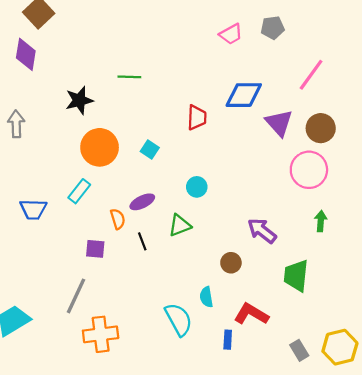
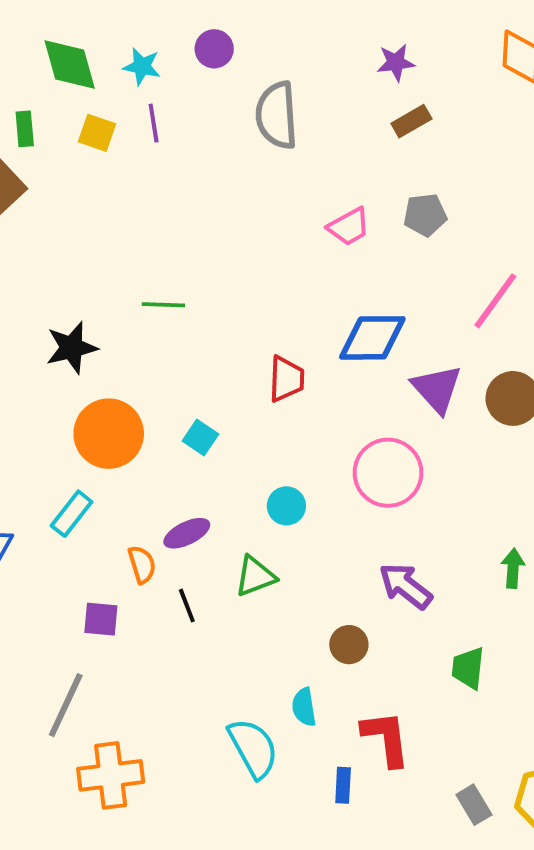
pink circle: (309, 170) -> (388, 473), moved
green trapezoid: (296, 276) -> (468, 668), size x0.7
red L-shape: (251, 314) -> (386, 738), turned 52

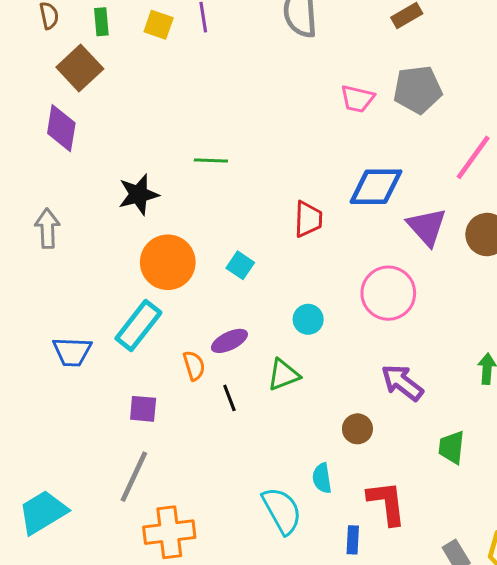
gray pentagon: (425, 215) -> (418, 90), size x1.4
pink trapezoid: (349, 227) -> (357, 99), turned 42
cyan rectangle: (72, 514) -> (138, 325), size x1.4
purple square: (101, 619) -> (143, 409), moved

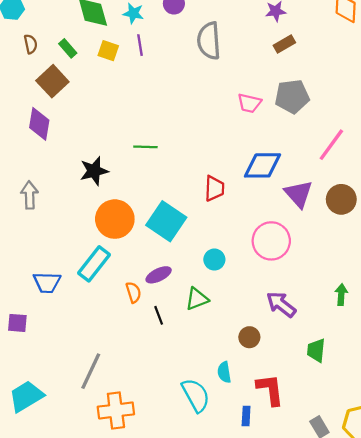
green rectangle: (101, 22) -> (68, 48), turned -36
cyan square: (240, 265) -> (166, 221), size x2.0
purple square: (143, 409) -> (17, 323), moved

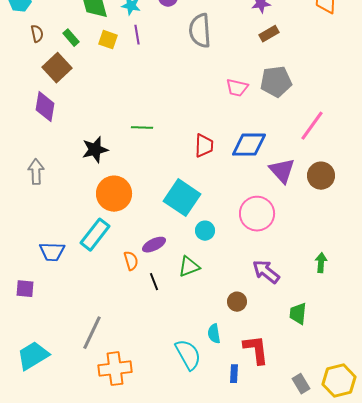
red trapezoid: (214, 188) -> (204, 146), moved
cyan square: (166, 221) -> (182, 198), moved

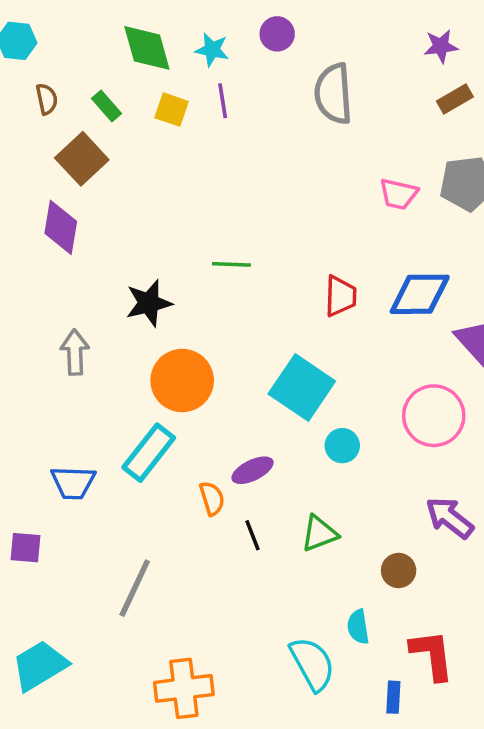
gray arrow: (36, 172) -> (75, 352), moved
green triangle: (189, 267) -> (319, 534), moved
gray line: (92, 333) -> (135, 588), moved

